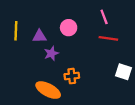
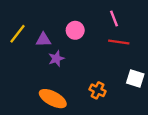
yellow line: (16, 31) -> (17, 34), turned 36
orange cross: (72, 76) -> (98, 90), moved, turned 32

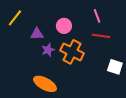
yellow line: (17, 34) -> (15, 18), moved
orange cross: (98, 90) -> (72, 52), moved, size x1.6

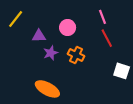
red line: (101, 36) -> (107, 38), turned 54
orange cross: (72, 52) -> (76, 55), size x0.7

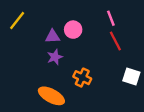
purple triangle: (39, 36) -> (53, 36), moved
orange cross: (76, 55) -> (82, 78), moved

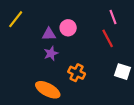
pink line: (111, 18) -> (113, 17), moved

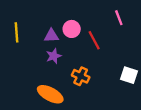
yellow line: (16, 19) -> (16, 32), moved, turned -42
red line: (108, 38) -> (94, 40), moved

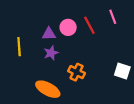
yellow line: (16, 32) -> (19, 47), moved
red line: (94, 40) -> (89, 25), moved

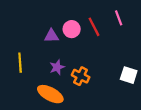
yellow line: (19, 47) -> (20, 63), moved
purple star: (51, 53) -> (57, 67), moved

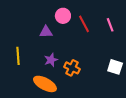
pink line: (119, 18) -> (110, 25), moved
pink circle: (72, 29) -> (63, 16), moved

